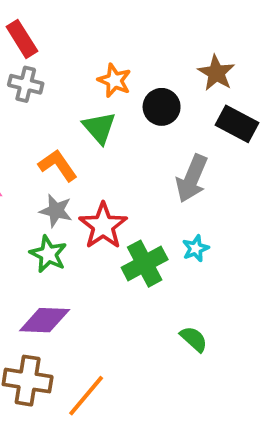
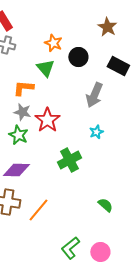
brown star: (216, 73) -> (107, 27), moved
orange L-shape: (58, 165) -> (23, 88), turned -50
green cross: (145, 264) -> (69, 160), moved
green semicircle: (194, 339) -> (105, 205), moved

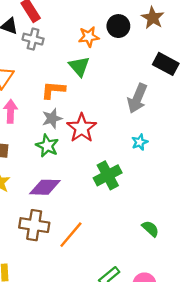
orange star: (53, 43) -> (89, 37), turned -30
black circle: (78, 57) -> (118, 26), moved
gray star: (22, 112) -> (52, 118), turned -30

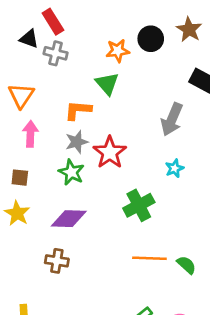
brown cross: (34, 225) -> (57, 261), size x0.7
orange line: (71, 235) -> (149, 258), moved, turned 52

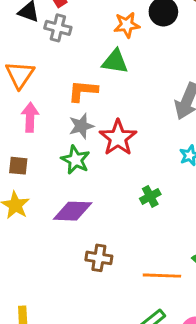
green triangle: (107, 84) -> (115, 62), turned -40
green cross: (139, 205) -> (150, 196), size x0.6
orange line: (149, 258) -> (162, 276), moved
brown cross: (57, 261) -> (99, 258), moved

